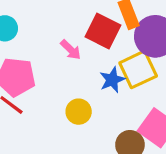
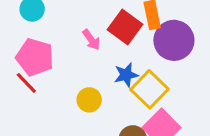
yellow square: (138, 69) -> (149, 89), moved, turned -30

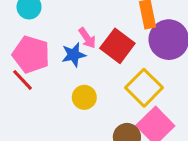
red square: (125, 27) -> (117, 46), moved
blue star: (126, 75) -> (74, 55), moved

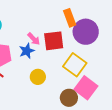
red square: (117, 46) -> (54, 41), turned -35

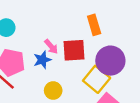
purple circle: (86, 32) -> (110, 61), moved

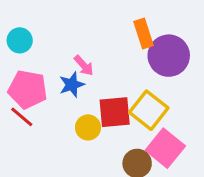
red square: (74, 50) -> (115, 112), moved
purple circle: (110, 61) -> (169, 56), moved

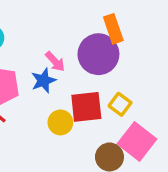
purple circle: (169, 56) -> (98, 54), moved
yellow square: (149, 110) -> (120, 104), size x0.6

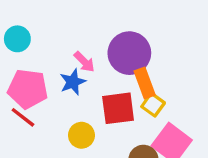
orange rectangle: (113, 29) -> (145, 83), moved
yellow circle: (60, 122) -> (81, 135), moved

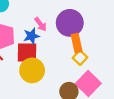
red square: (118, 108) -> (27, 53), moved
yellow circle: (81, 135) -> (32, 70), size x1.5

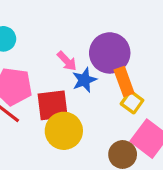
blue star: (31, 36) -> (84, 80), moved

